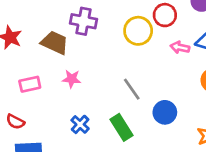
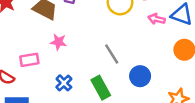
pink rectangle: (30, 84) -> (29, 60), moved

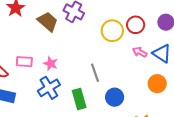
pink star: (58, 42) -> (51, 64), moved
blue cross: (64, 83) -> (49, 88), size x1.5

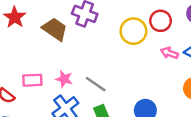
gray line: (95, 73) -> (96, 84), moved, turned -30

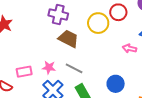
brown trapezoid: (55, 29) -> (68, 39), moved
pink arrow: (169, 53) -> (130, 48), moved

